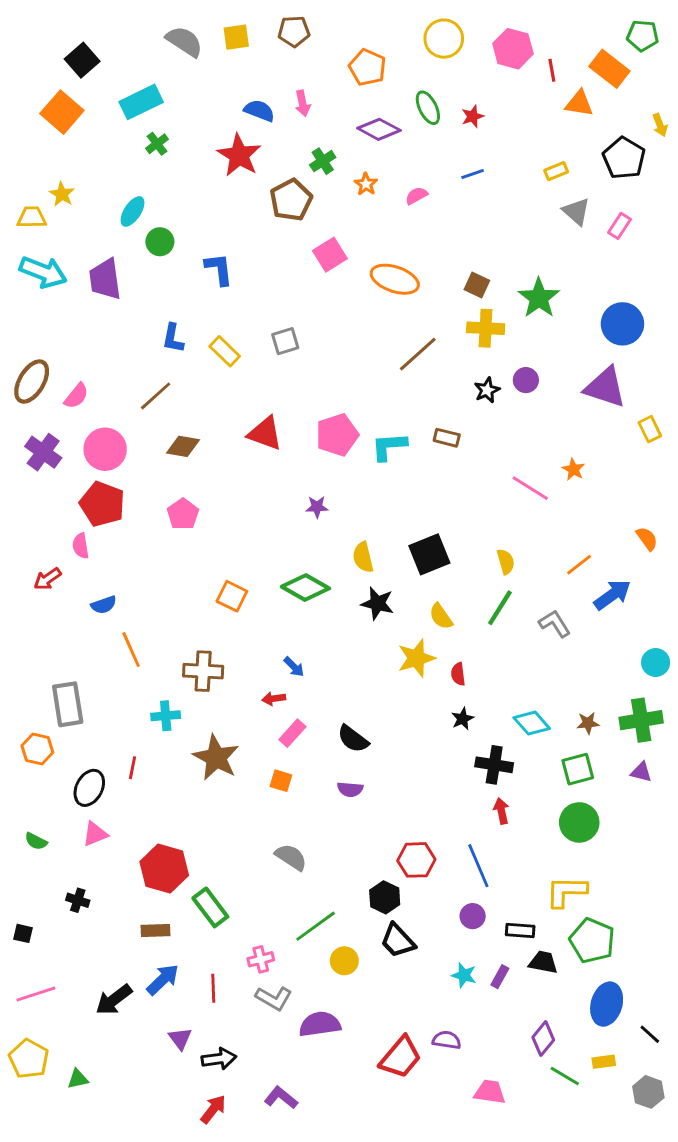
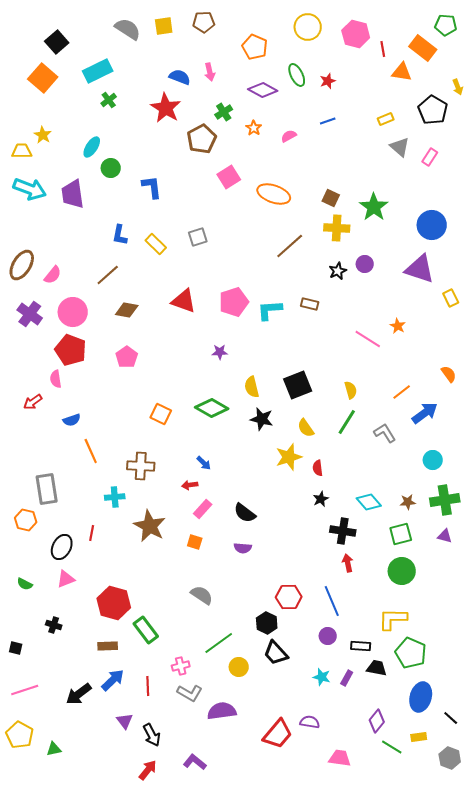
cyan circle: (656, 663) -> (433, 460), moved
black arrow: (219, 1059) -> (152, 735), turned 70

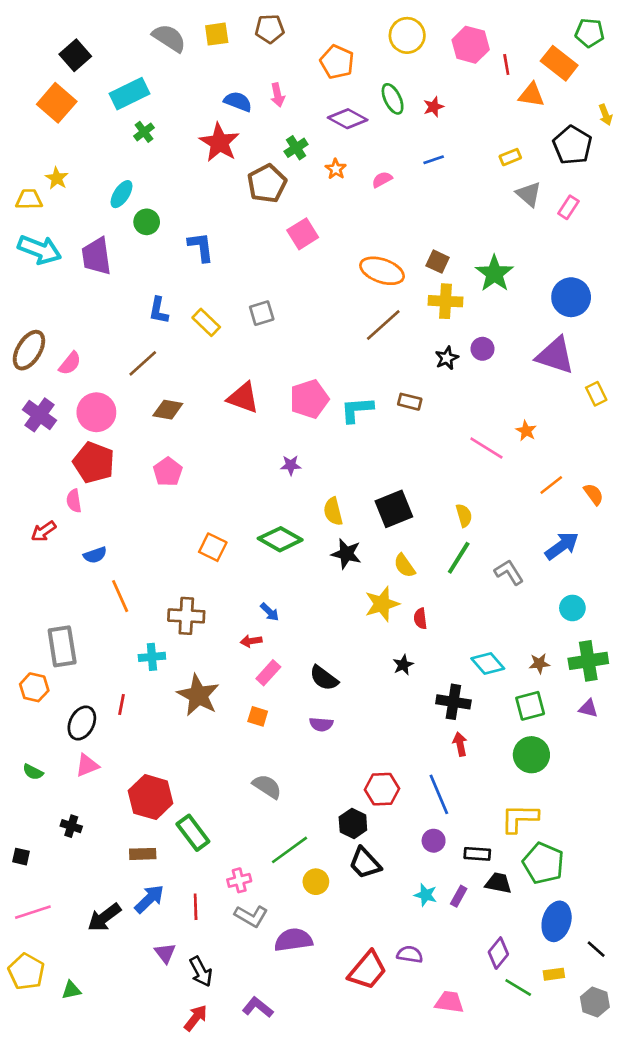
orange ellipse: (274, 194) -> (382, 271), moved
orange line: (402, 392) -> (551, 485), moved
black star: (321, 499) -> (403, 665), moved

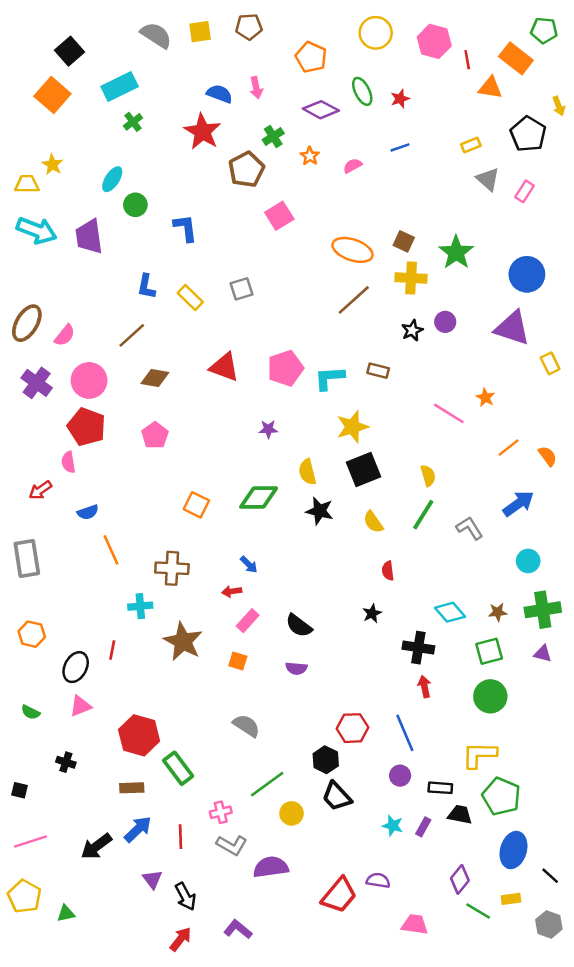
green diamond: (280, 539) -> (259, 498), turned -30
yellow star: (382, 604) -> (352, 427), moved
gray rectangle: (62, 646) -> (27, 559), moved

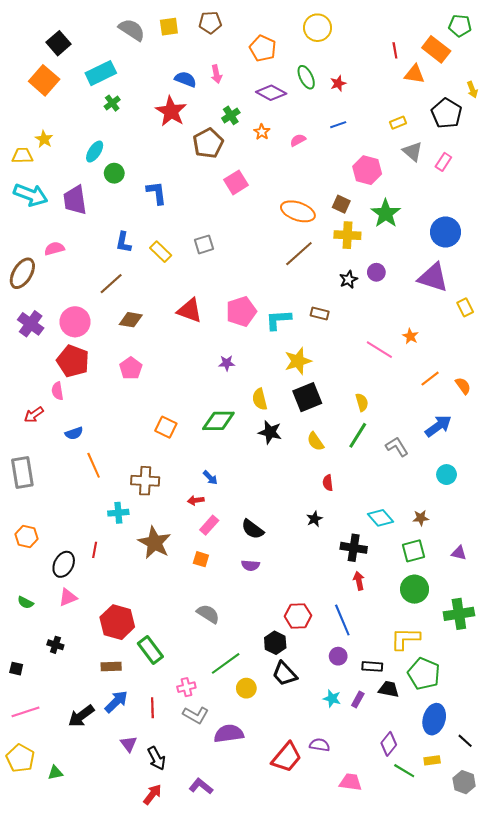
pink hexagon: (434, 41) -> (367, 170), moved
pink semicircle: (65, 335) -> (54, 249), moved, turned -144
green cross: (543, 610) -> (459, 614), moved

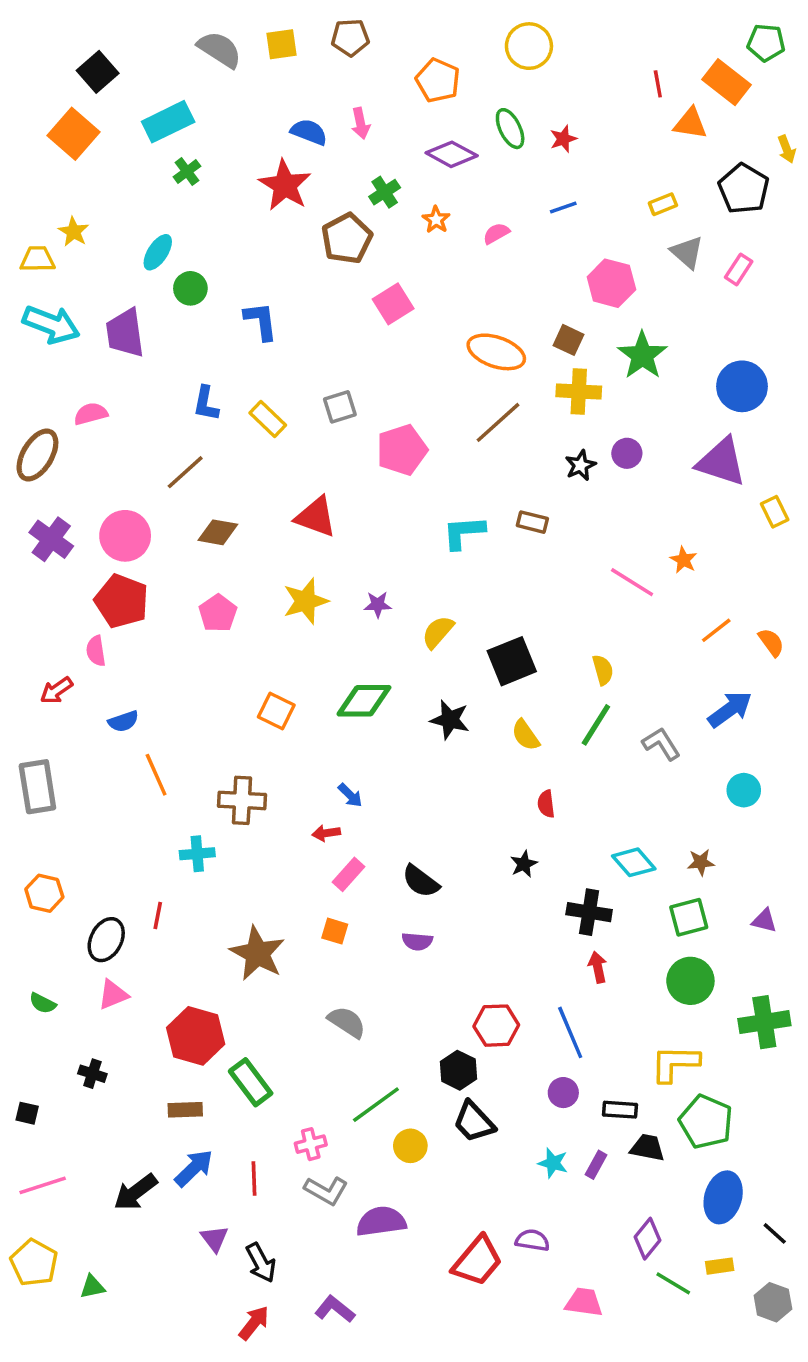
pink pentagon: (241, 311) -> (402, 450), moved
yellow star: (298, 361) -> (306, 601), moved
yellow semicircle: (260, 399) -> (438, 632), moved, turned 55
brown star: (154, 543) -> (257, 953), moved

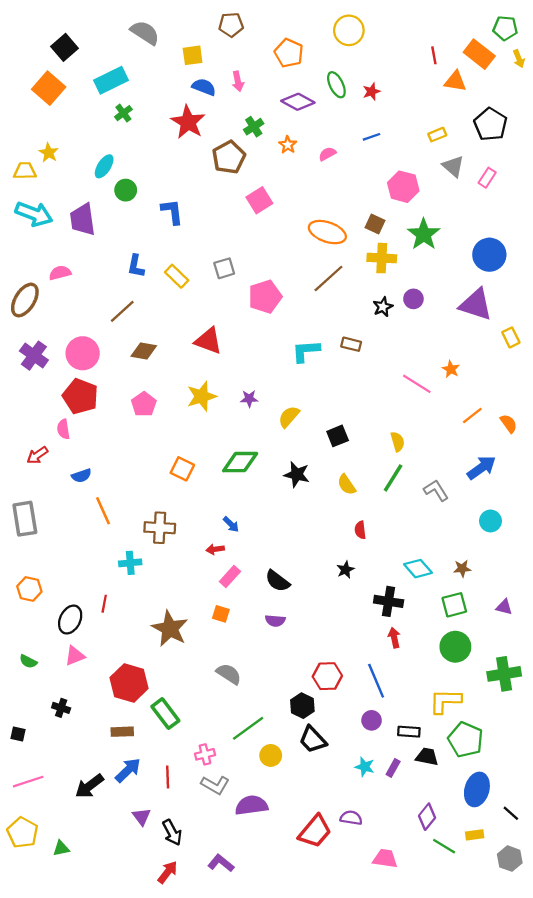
yellow square: (281, 44) -> (193, 55), moved
yellow arrow: (787, 149) -> (519, 59), moved
black square: (512, 661) -> (338, 436), size x0.7

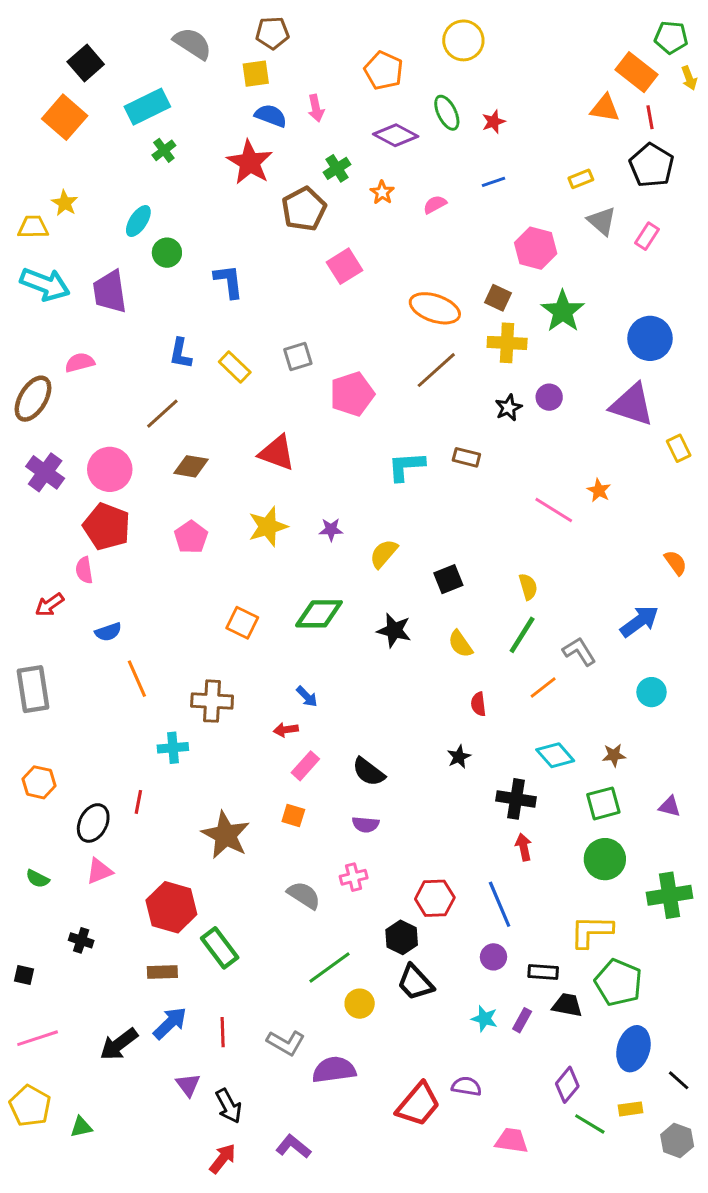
brown pentagon: (231, 25) -> (272, 33), moved
red line: (434, 55) -> (650, 117), moved
orange line: (472, 416) -> (543, 688), moved
pink cross: (205, 754) -> (354, 877), moved

